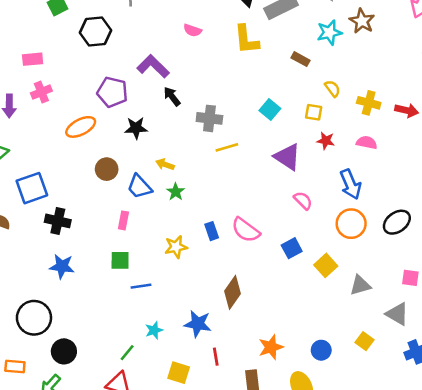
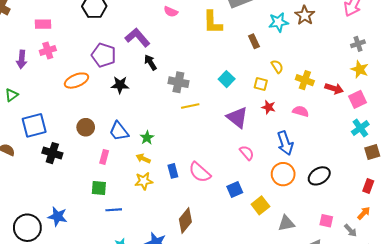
brown rectangle: (301, 59) -> (254, 41), turned 32
yellow arrow: (165, 164) -> (143, 158), moved
brown circle: (107, 169) -> (86, 127), moved
blue star: (62, 266) -> (57, 216), moved

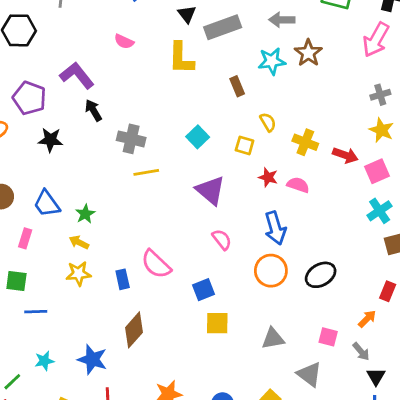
red star: (268, 107) -> (268, 177), moved
blue rectangle: (173, 171) -> (123, 279), moved
yellow square: (260, 205) -> (217, 323), moved, turned 36
orange arrow: (364, 213) -> (367, 319), moved

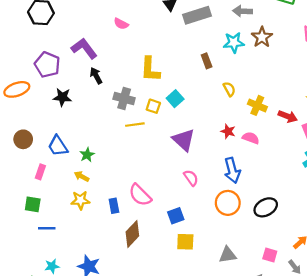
yellow L-shape: (181, 58) -> (150, 69), moved
yellow square: (245, 145) -> (153, 106), moved
brown diamond: (134, 330) -> (132, 234), moved

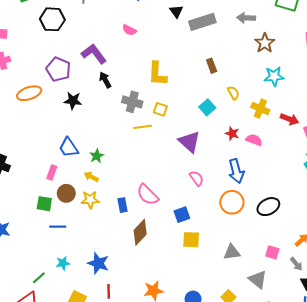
cyan star: (234, 43) -> (274, 76), moved
cyan square: (175, 99) -> (207, 107), moved
brown circle: (23, 139) -> (66, 193), moved

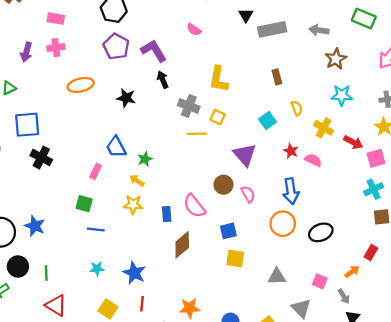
purple pentagon: (58, 69) -> (116, 47), moved
brown circle: (66, 193) -> (223, 185), moved
green line: (39, 278) -> (46, 273), moved, turned -56

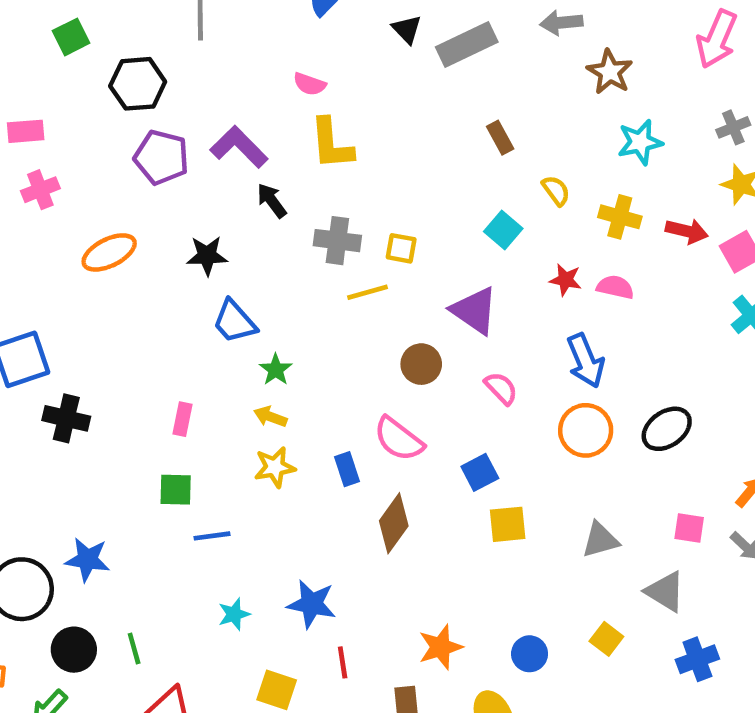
yellow L-shape: (219, 79) -> (331, 144), moved
blue trapezoid: (116, 147) -> (234, 322), moved
brown circle: (223, 185) -> (421, 364), moved

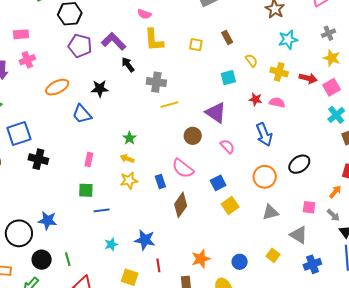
cyan square: (503, 230) -> (228, 78), turned 35
yellow square: (401, 248) -> (196, 45), moved
blue trapezoid: (234, 322) -> (82, 114), moved
orange circle: (586, 430) -> (265, 177), moved
yellow square: (508, 524) -> (230, 206), turned -30

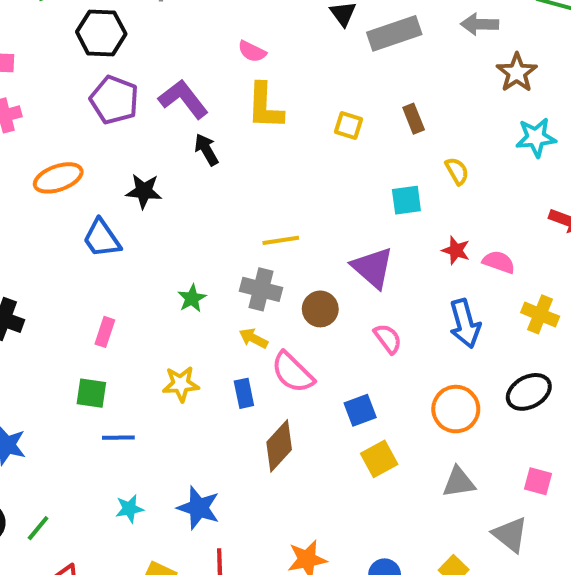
yellow cross: (279, 72) -> (540, 314), moved
gray cross: (156, 82) -> (261, 289), moved
yellow arrow: (127, 159) -> (253, 338), moved
green line: (68, 259) -> (38, 528), turned 48

